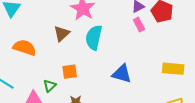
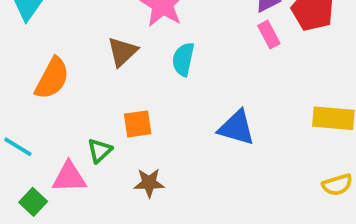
cyan semicircle: (94, 38) -> (183, 59), size x0.7
orange semicircle: (25, 48) -> (52, 78), turned 100

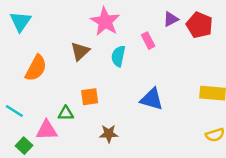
pink rectangle: (269, 35) -> (148, 41), moved
green triangle: (100, 151) -> (66, 113), turned 42
brown star: (149, 183) -> (109, 134), moved

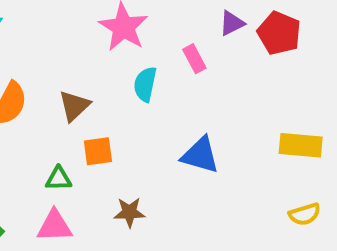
brown triangle: (80, 51) -> (74, 106), moved
pink triangle: (47, 130) -> (55, 226), moved

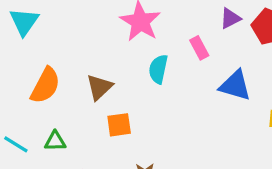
blue triangle: (200, 155) -> (235, 85), moved
green triangle: (59, 179) -> (55, 141), moved

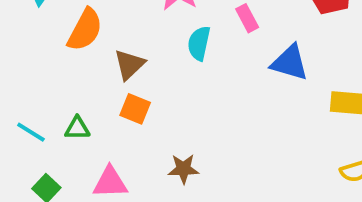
orange semicircle: (45, 85) -> (85, 30), moved
orange square: (119, 125) -> (135, 109), moved, turned 30

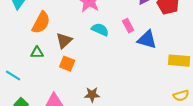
pink rectangle: (247, 18) -> (128, 26), moved
cyan semicircle: (199, 43) -> (100, 30), turned 102
green triangle: (77, 128) -> (37, 53), moved

